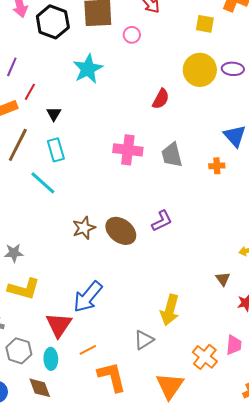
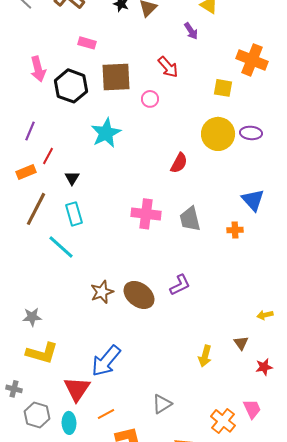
yellow arrow: (170, 310) -> (205, 356), moved, size x0.7
pink trapezoid: (234, 345) -> (252, 409), turned -30

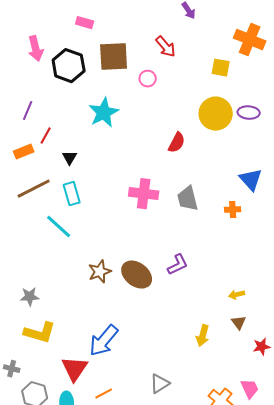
brown line: (36, 209) -> (34, 189), turned 36
yellow arrow: (265, 315) -> (237, 295), moved

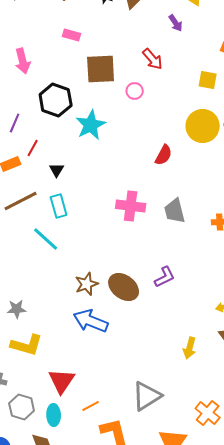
black hexagon: (69, 66) -> (56, 100), moved
blue arrow: (104, 341) -> (91, 321), moved, turned 72
gray triangle: (160, 384) -> (147, 396), size x1.5

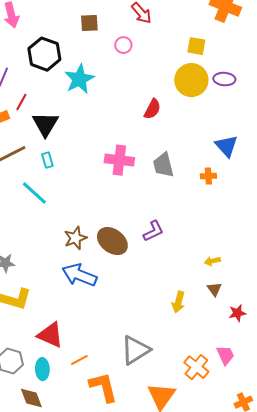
brown square: (101, 69) -> (89, 23), size x0.6
yellow square: (208, 80) -> (196, 46), moved
black triangle: (57, 170) -> (45, 124), size x1.8
cyan rectangle: (59, 206) -> (47, 160), size x0.7
red triangle: (62, 381) -> (50, 335), turned -40

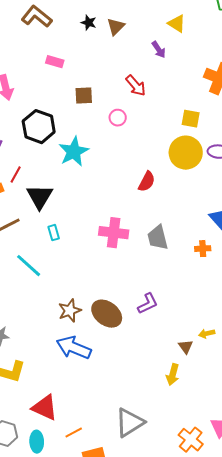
cyan rectangle: (47, 160) -> (54, 233), moved
brown triangle: (214, 289) -> (186, 347), moved

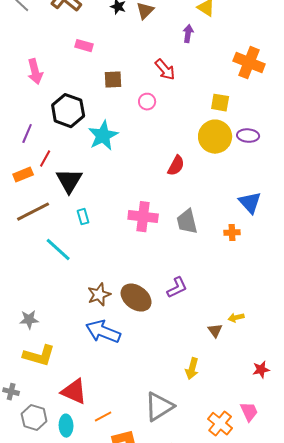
purple arrow: (159, 50) -> (188, 34), turned -138
yellow arrow: (173, 375) -> (192, 369), moved

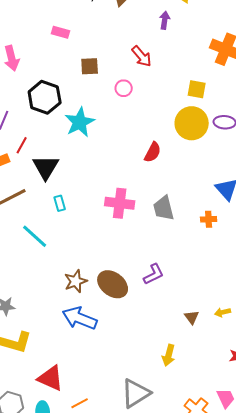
yellow arrow: (236, 318) -> (223, 312), moved

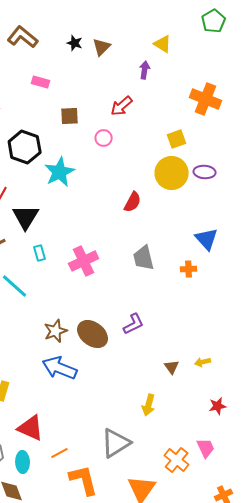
red arrow: (142, 56) -> (122, 106), turned 90
yellow square: (197, 89) -> (177, 139), turned -30
pink cross: (120, 203) -> (84, 261), moved, turned -32

